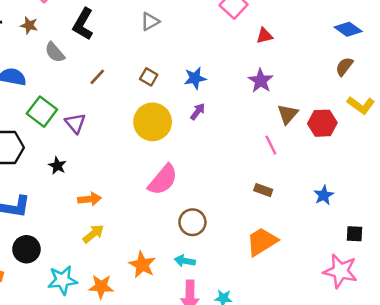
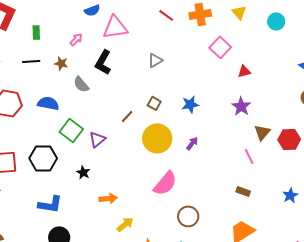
brown line: (97, 77) -> (127, 116), moved
purple arrow: (198, 112) -> (192, 143), moved
purple triangle: (75, 123) -> (97, 139), turned 30
yellow arrow: (93, 234) -> (125, 224), moved

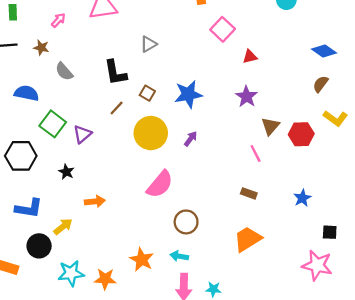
black L-shape: (103, 62) -> (115, 73), moved, turned -40
blue star: (190, 104) -> (188, 94), size x1.4
yellow arrow: (125, 224) -> (63, 227), moved

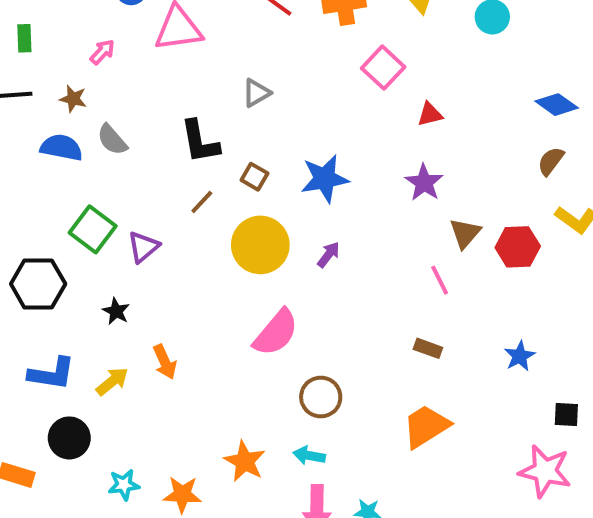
blue semicircle: (26, 93) -> (61, 147), moved
orange arrow: (95, 201) -> (165, 362), turned 72
yellow arrow: (63, 227) -> (112, 381), moved
cyan star: (71, 273) -> (124, 485), size x0.7

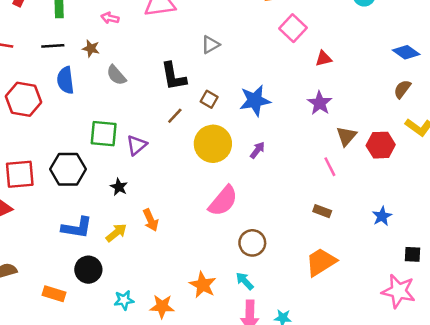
pink arrow: (102, 52) -> (110, 18), turned -120
blue semicircle: (61, 147) -> (65, 80), moved, turned -108
green square: (93, 229) -> (104, 134), turned -32
cyan arrow: (309, 455) -> (245, 281), turned 36

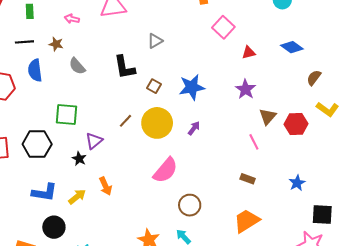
blue diamond: (406, 52) -> (292, 47), moved
brown line: (175, 116) -> (126, 121), moved
purple triangle: (137, 145) -> (94, 141), moved
black square: (412, 254) -> (322, 215), size x1.5

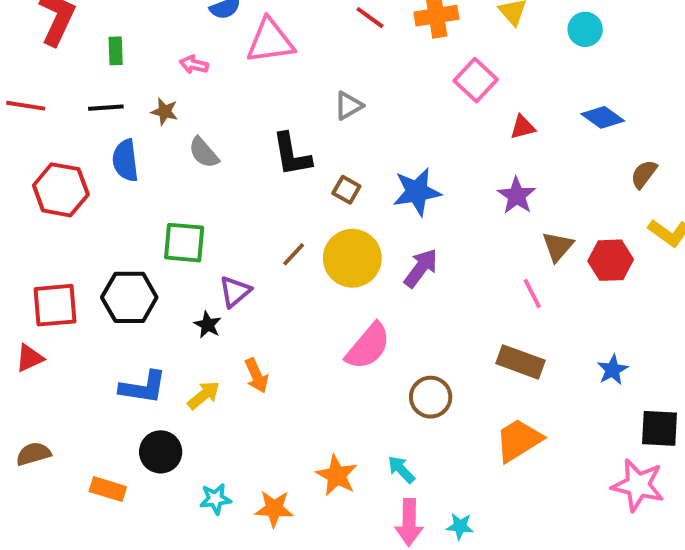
purple arrow: (194, 128) -> (421, 268), size x1.5
brown rectangle: (248, 179) -> (521, 362), size x1.6
brown circle: (190, 205) -> (431, 397), moved

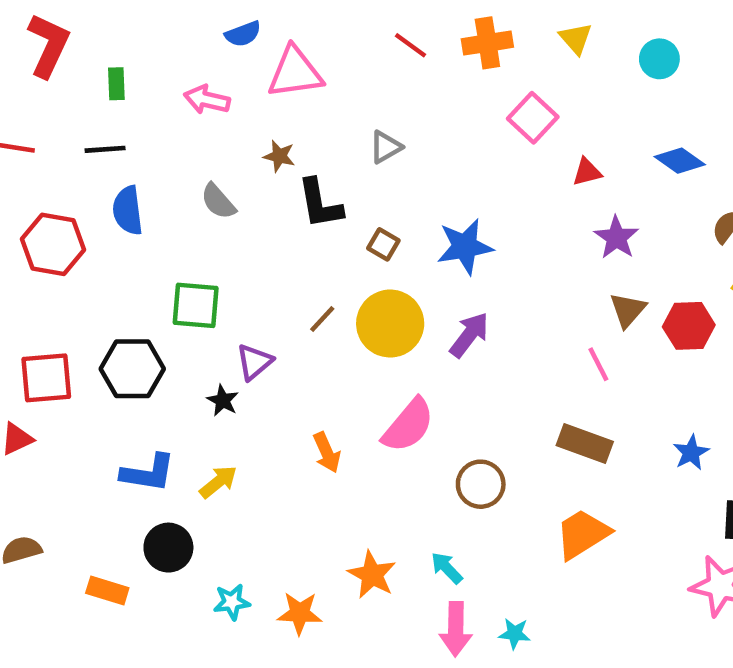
pink arrow: (194, 65) -> (207, 100), size x1.4
brown star: (165, 112) -> (279, 156), moved
purple star: (517, 196) -> (616, 238), moved
orange arrow: (256, 376) -> (327, 453), moved

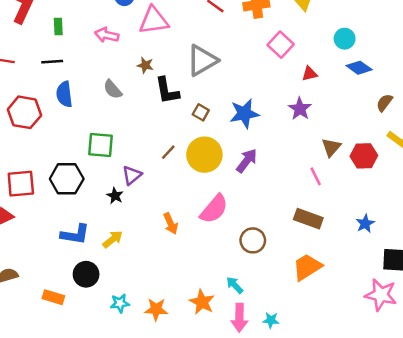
cyan circle: (659, 59) -> (345, 39), moved
gray triangle: (386, 147) -> (202, 60), size x1.8
purple star: (616, 238) -> (300, 109), moved
orange star: (372, 575) -> (202, 302), moved

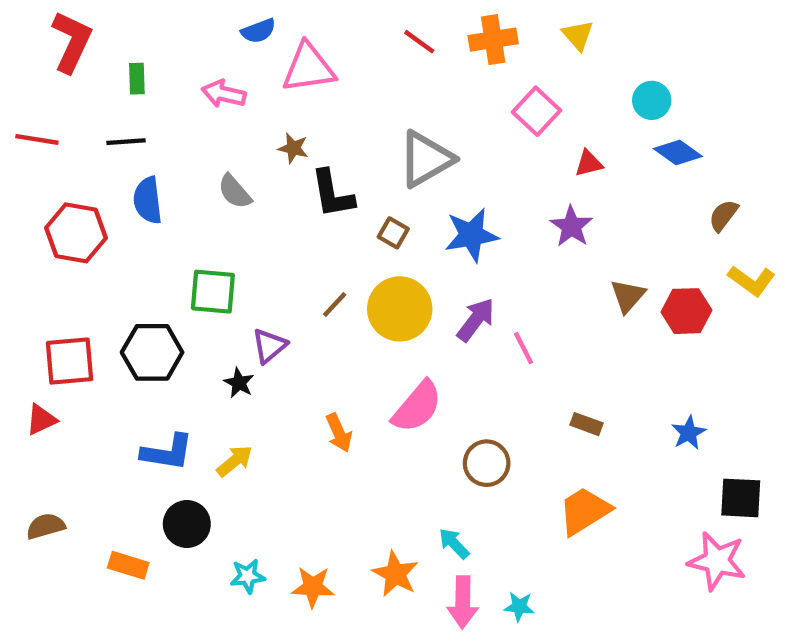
gray triangle: (202, 60) -> (426, 159), moved
pink line: (316, 176) -> (524, 348), moved
brown rectangle: (308, 219) -> (587, 424), size x0.6

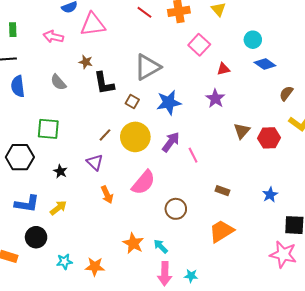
purple triangle: (269, 346) -> (95, 162), moved, turned -36
orange star: (395, 574) -> (133, 243), moved

